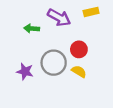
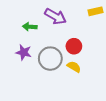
yellow rectangle: (91, 12) -> (96, 11), moved
purple star: (25, 71) -> (24, 52), moved

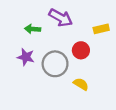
yellow rectangle: (96, 11) -> (101, 29), moved
yellow semicircle: (74, 67) -> (81, 84), moved

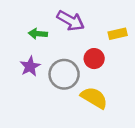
purple star: (26, 57) -> (30, 66), turned 30
yellow semicircle: (81, 84) -> (94, 98), size x1.5

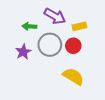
yellow rectangle: (118, 34) -> (79, 26), moved
gray circle: (64, 74) -> (50, 45), moved

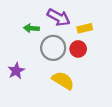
purple star: (23, 52) -> (16, 71), moved
yellow semicircle: (73, 76) -> (63, 81), moved

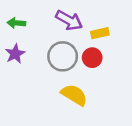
green arrow: (31, 28) -> (16, 23), moved
purple star: (16, 71) -> (15, 54), moved

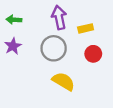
purple arrow: (69, 20) -> (59, 17), turned -130
red circle: (92, 58) -> (93, 54), moved

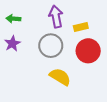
red circle: (93, 54) -> (88, 51), size x1.5

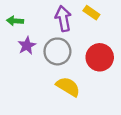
yellow rectangle: (81, 27) -> (91, 13), moved, turned 48
purple star: (12, 44) -> (27, 46), moved

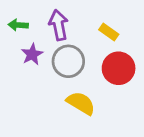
yellow rectangle: (91, 13) -> (109, 32), moved
purple arrow: (63, 19) -> (59, 25), moved

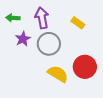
red circle: (119, 68) -> (85, 67), moved

